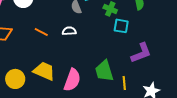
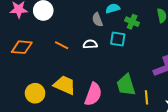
cyan square: (121, 26) -> (118, 39), moved

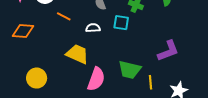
orange line: (62, 45) -> (64, 16), moved
yellow trapezoid: (65, 85) -> (77, 54), moved
green trapezoid: (126, 85) -> (130, 70), turned -60

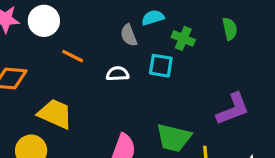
yellow trapezoid: (77, 54) -> (55, 114), moved

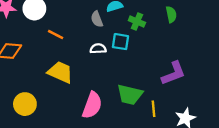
white semicircle: (118, 74) -> (98, 49), moved
yellow trapezoid: (55, 114) -> (60, 72), moved

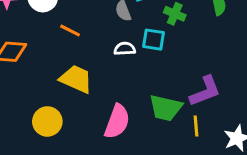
purple L-shape: (174, 73) -> (205, 91), moved
yellow circle: (25, 104) -> (47, 121), moved

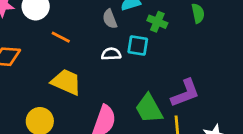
green trapezoid: (166, 108) -> (149, 108), turned 48

